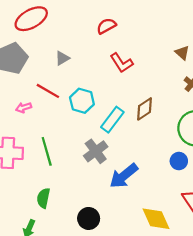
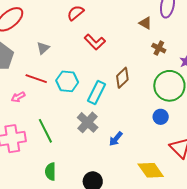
blue arrow: (124, 176) -> (116, 139), size x0.6

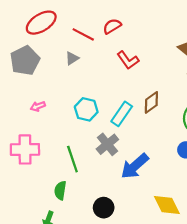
red line: (36, 79) -> (83, 34), moved
cyan hexagon: (67, 81) -> (86, 109), moved
green line: (45, 131) -> (72, 159), moved
blue arrow: (116, 139) -> (135, 166), size x1.8

